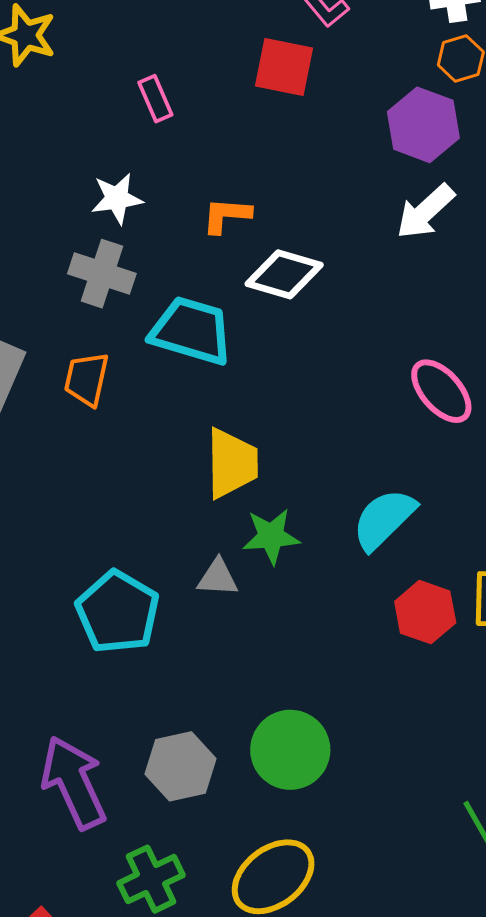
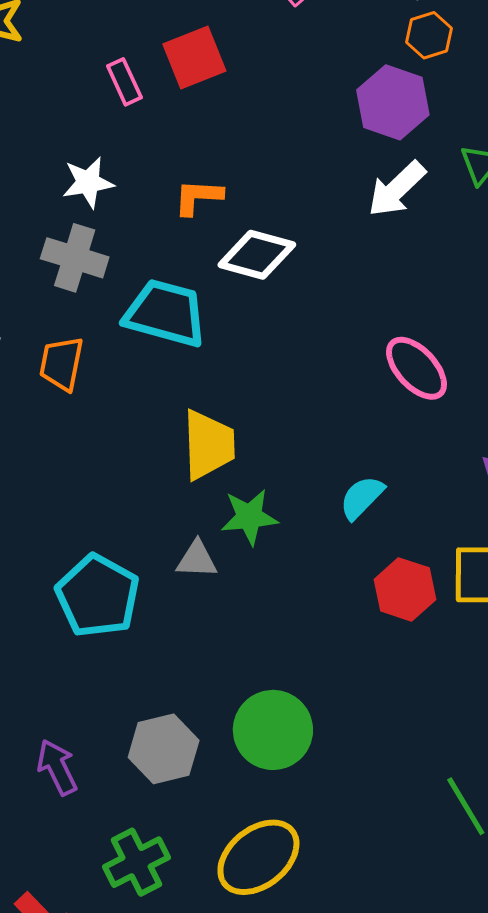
red square: (284, 67) -> (194, 58), moved, turned -32
cyan semicircle: (384, 519) -> (362, 497), size x0.7
purple arrow: (74, 783) -> (57, 767), size x0.6

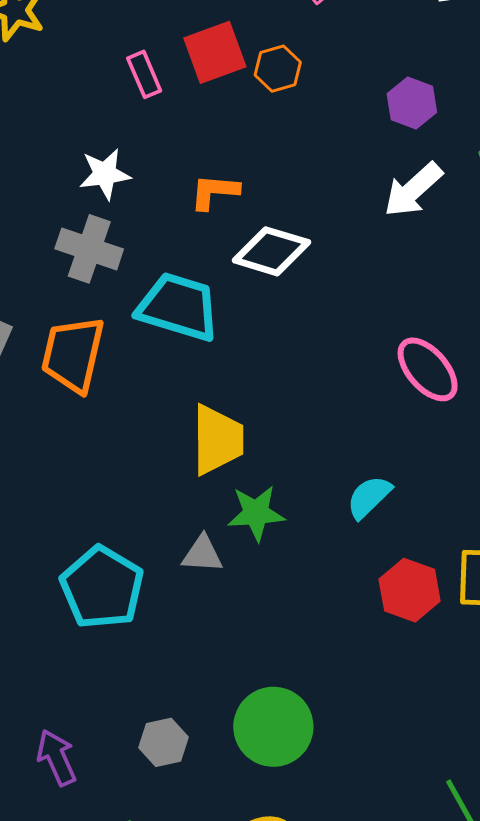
orange hexagon: (429, 35) -> (278, 69), moved
purple hexagon: (393, 102) -> (412, 103), size x0.7
orange trapezoid: (62, 364) -> (73, 354), size x1.4
gray hexagon: (164, 749) -> (164, 742), size x0.7

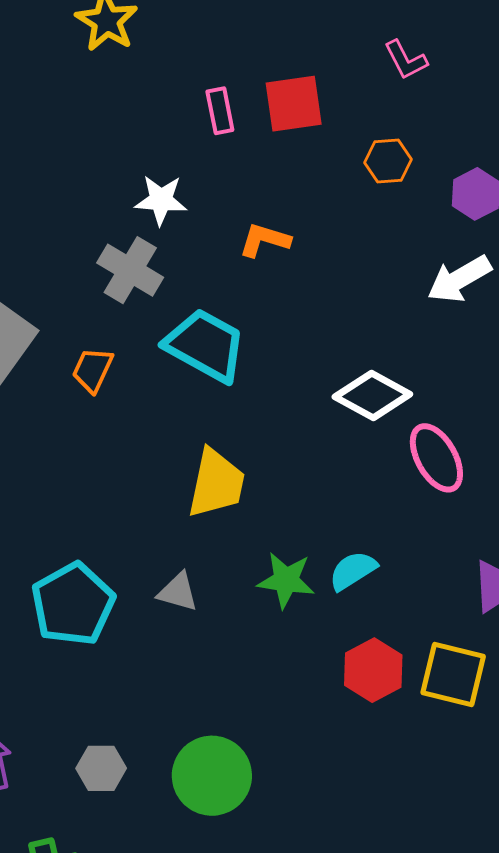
orange hexagon: (278, 69) -> (388, 161), moved
white diamond: (271, 251) -> (372, 395), moved
orange trapezoid: (73, 354) -> (93, 370), size x0.6
green star: (256, 513) -> (286, 580), moved

